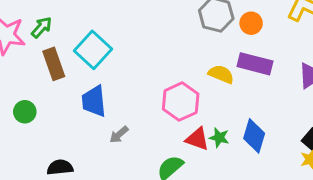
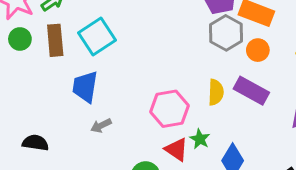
yellow semicircle: (221, 74) -> (216, 92), turned 55
green circle: (25, 112) -> (20, 39), moved
green star: (219, 138) -> (200, 139), moved

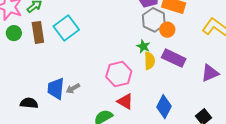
orange circle: (258, 50) -> (167, 30), moved
blue trapezoid: (85, 87) -> (56, 89), moved
green star: (200, 139) -> (143, 46), moved

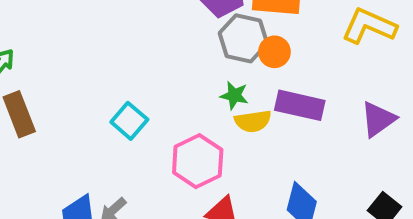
cyan square: (66, 28) -> (129, 121), moved, size x0.7
yellow semicircle: (150, 61) -> (253, 121), turned 96

